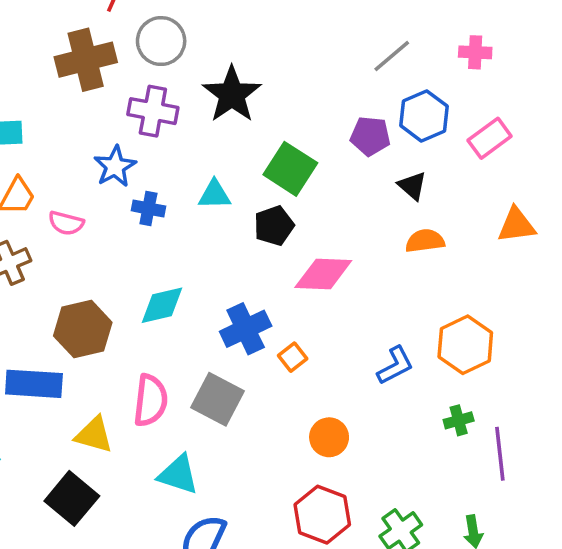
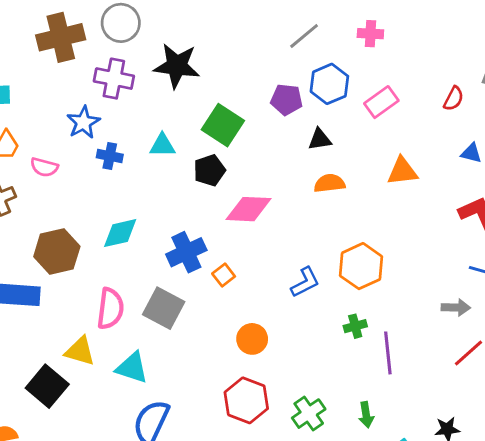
black star: (232, 94) -> (177, 66), turned -30
black triangle: (412, 186) -> (320, 139), turned -50
yellow triangle: (94, 435) -> (80, 351), moved

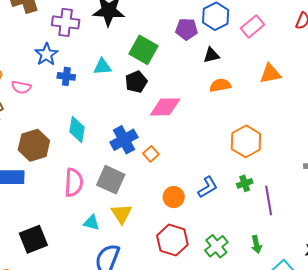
cyan diamond: (120, 233) -> (77, 130), turned -64
blue L-shape: (305, 282) -> (208, 187), moved
yellow triangle: (80, 351) -> (122, 214), moved, turned 45
cyan triangle: (132, 368) -> (92, 223), size x0.7
black square: (47, 386) -> (33, 239), turned 32

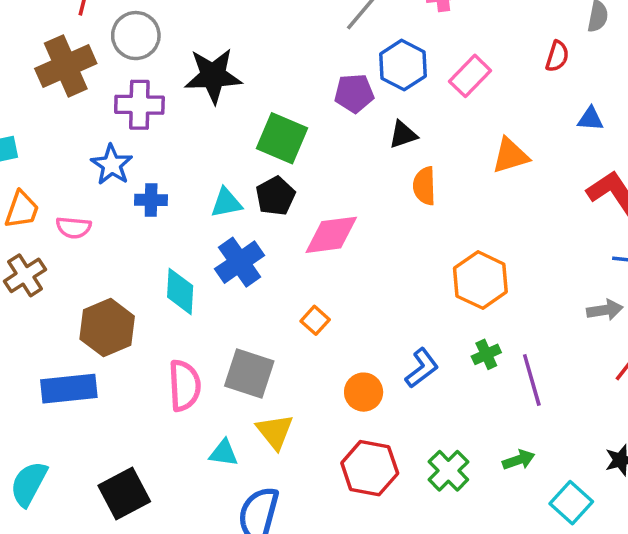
cyan triangle: (102, 67) -> (226, 203), moved
orange semicircle: (220, 85) -> (424, 186), turned -75
blue cross: (124, 140) -> (240, 262), moved
green arrow: (256, 244) -> (519, 460), turned -90

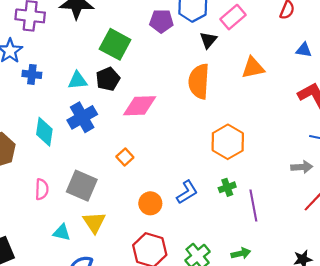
black triangle: (403, 135) -> (208, 40), moved, turned -36
orange semicircle: (424, 186) -> (199, 81), size x1.5
pink semicircle: (184, 386) -> (42, 189), size x0.7

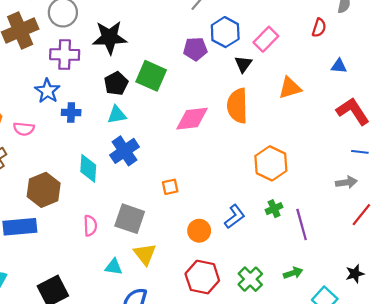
black pentagon: (108, 79) -> (116, 83), moved
pink diamond: (140, 106) -> (192, 119), moved
orange square: (125, 157) -> (170, 187), turned 35

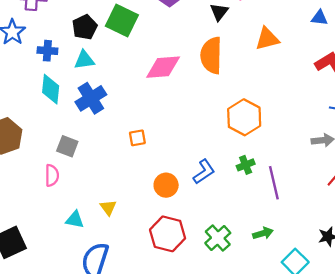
blue cross: (71, 113) -> (47, 51), moved
cyan diamond: (88, 168) -> (51, 89), moved
gray square: (130, 219) -> (67, 146), moved, size x0.7
yellow triangle: (145, 254) -> (108, 208), size x0.7

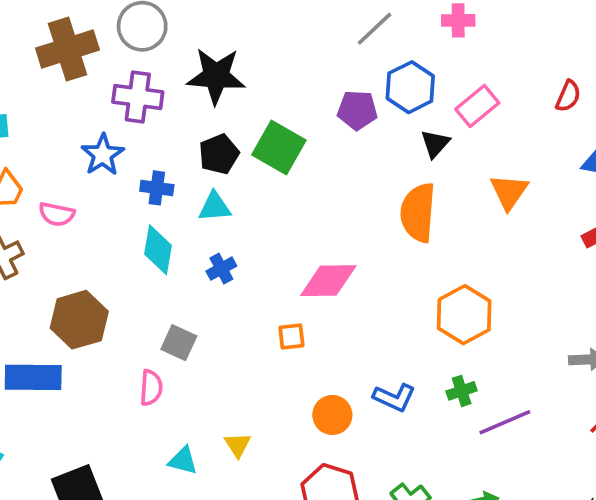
orange triangle: (267, 39) -> (509, 192), turned -45
pink diamond: (163, 67) -> (328, 281), moved
blue cross: (91, 98) -> (221, 269), size x0.6
blue L-shape: (204, 172) -> (394, 397), turned 55
purple line: (274, 183) -> (505, 422), turned 76

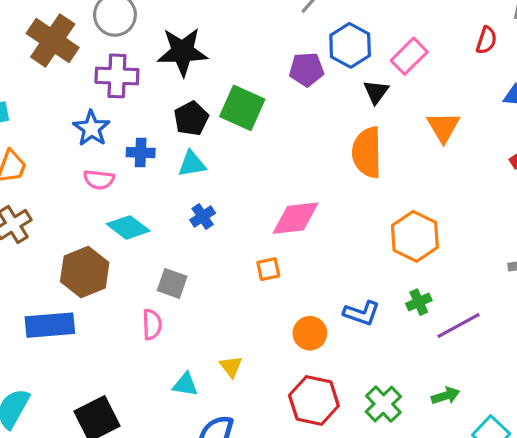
brown cross: (67, 49) -> (53, 40), turned -33
pink semicircle: (57, 214) -> (99, 180), moved
cyan diamond: (158, 250) -> (128, 227), moved, turned -57

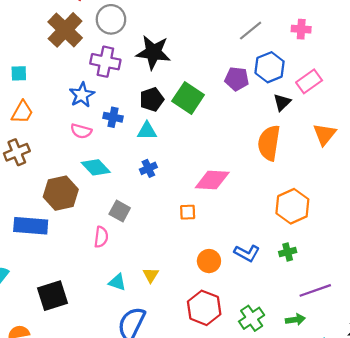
purple line: (458, 325) -> (315, 290), moved

